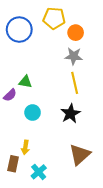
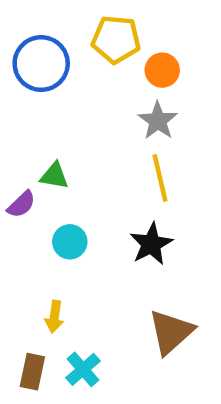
gray star: (74, 56) -> (158, 121), turned 30
brown rectangle: (13, 164) -> (32, 372), moved

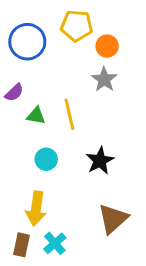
yellow line: (160, 178) -> (69, 114), moved
purple semicircle: (21, 204) -> (14, 92), moved
yellow arrow: (54, 317) -> (36, 209), size x1.6

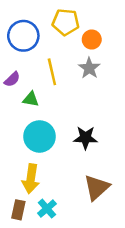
yellow line: (69, 114) -> (52, 72), moved
cyan circle: (46, 159) -> (40, 136), size x1.6
black star: (100, 161) -> (85, 138), turned 30

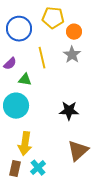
cyan circle: (40, 136) -> (16, 106), moved

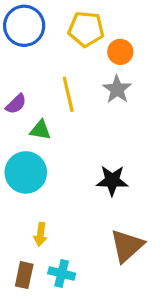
blue circle: (19, 29) -> (24, 26), moved
yellow arrow: (25, 144) -> (40, 234), size x0.6
cyan cross: (38, 168) -> (62, 273), turned -35

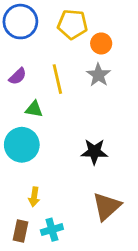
purple semicircle: (16, 104) -> (18, 76), moved
cyan cross: (62, 273) -> (52, 230), turned -30

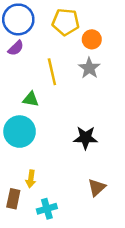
purple semicircle: (18, 76) -> (16, 48), moved
brown triangle: (107, 206) -> (97, 188), size x0.7
brown rectangle: (20, 231) -> (13, 199), moved

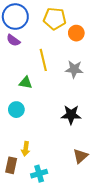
purple semicircle: (16, 48) -> (13, 40), turned 80
gray star: (89, 68) -> (74, 69), moved, turned -30
cyan circle: (20, 132) -> (16, 110), size x0.6

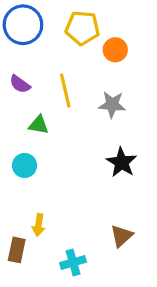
purple semicircle: (13, 40) -> (20, 84), moved
black star: (71, 115) -> (122, 162), moved, turned 30
cyan cross: (39, 174) -> (73, 262), moved

